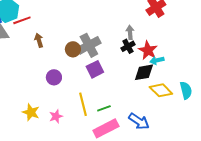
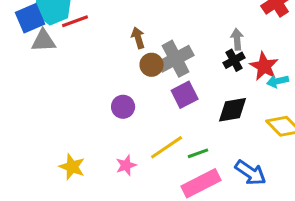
brown arrow: (39, 40) -> (138, 38), moved
black diamond: (144, 72) -> (233, 110), moved
yellow line: (83, 104) -> (167, 147), turned 70
yellow star: (31, 112) -> (72, 167), moved

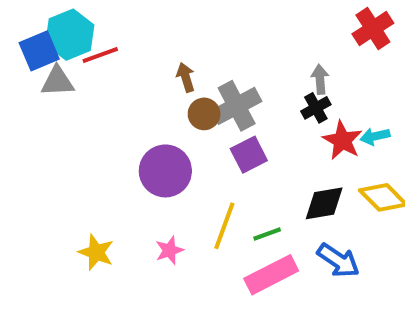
red star: (264, 66) -> (342, 140), moved
purple circle: (123, 107) -> (165, 171), size x1.6
black diamond: (233, 110) -> (324, 203), moved
yellow line: (167, 147) -> (224, 226), turned -36

